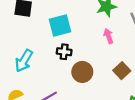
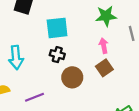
cyan arrow: (24, 61) -> (16, 57), turned -45
brown square: (122, 71) -> (104, 68), moved

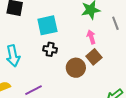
brown circle: (72, 77) -> (76, 68), moved

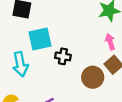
cyan square: (47, 25) -> (40, 39), moved

